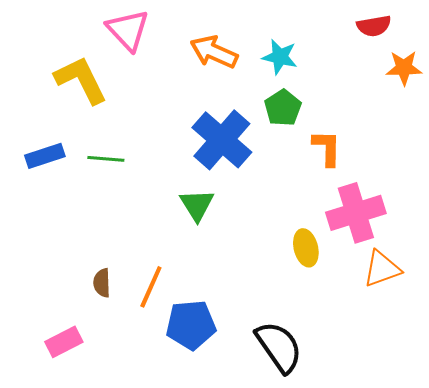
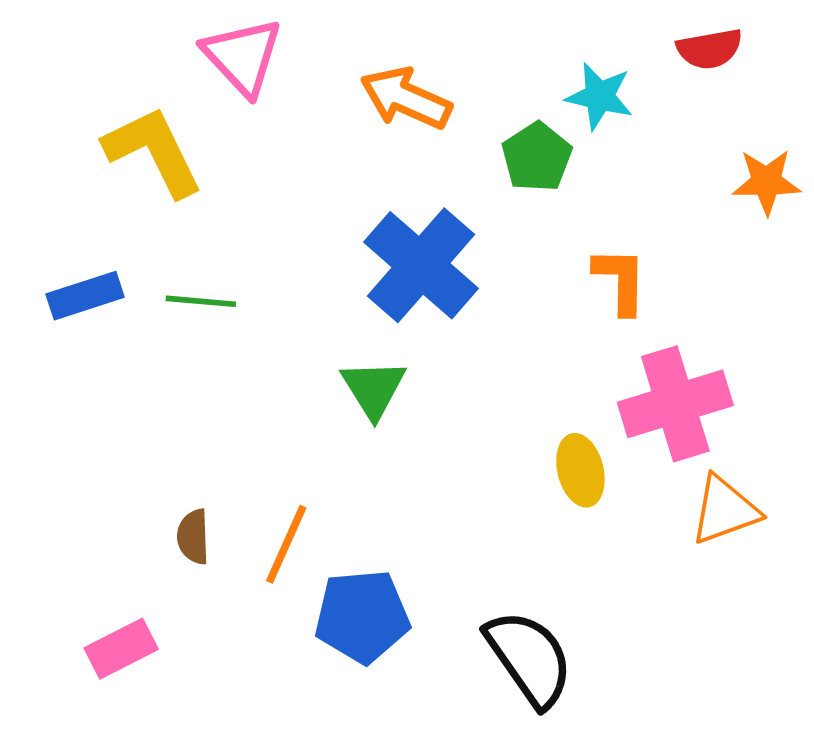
cyan star: (280, 57) -> (599, 96), moved
orange star: (404, 68) -> (766, 182), moved
green pentagon: (283, 108) -> (537, 157), moved

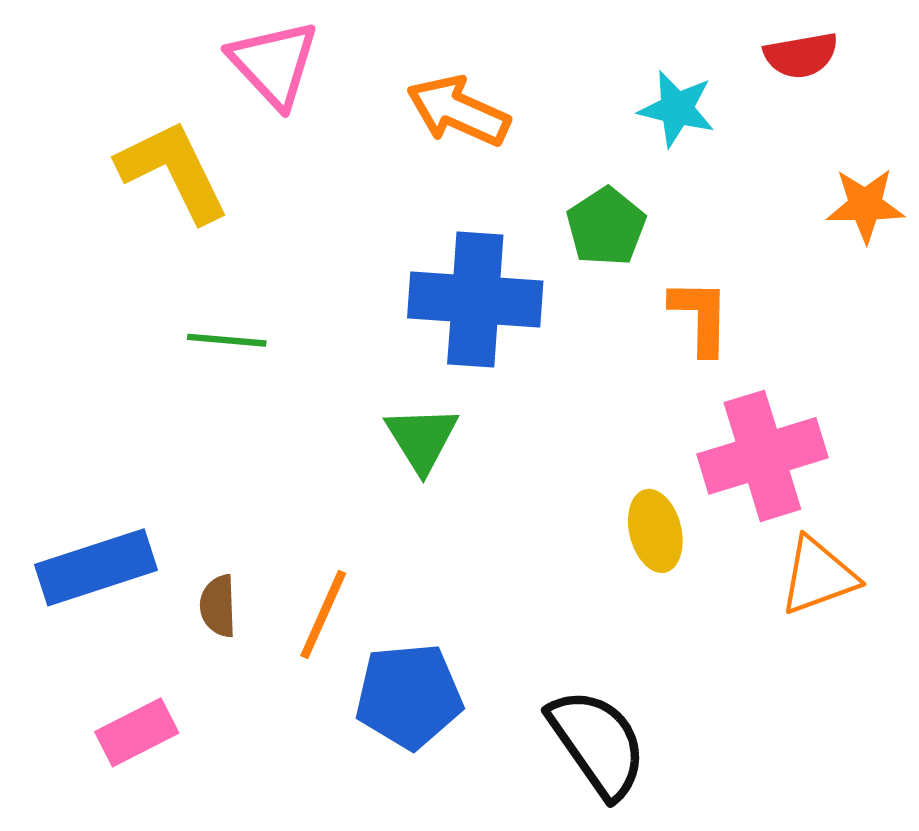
green pentagon: (537, 157) -> (606, 227), moved
blue cross: (421, 265) -> (475, 300), turned -37
blue rectangle: (85, 296) -> (96, 567), moved, size x1.4

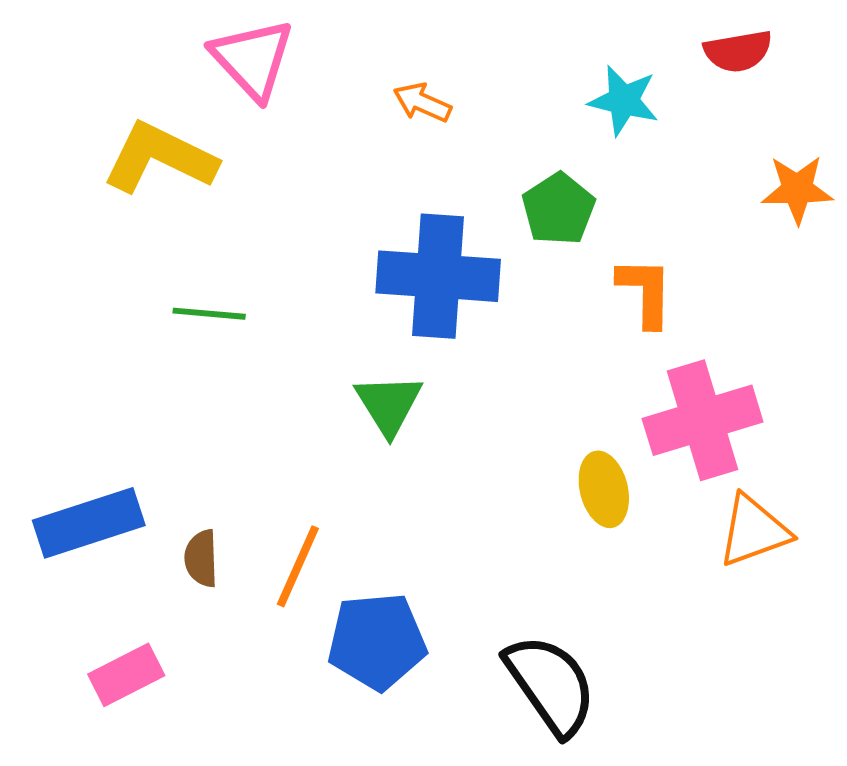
orange arrow: (458, 111) -> (422, 102), size x0.6
yellow L-shape: (173, 171) -> (160, 158), turned -38

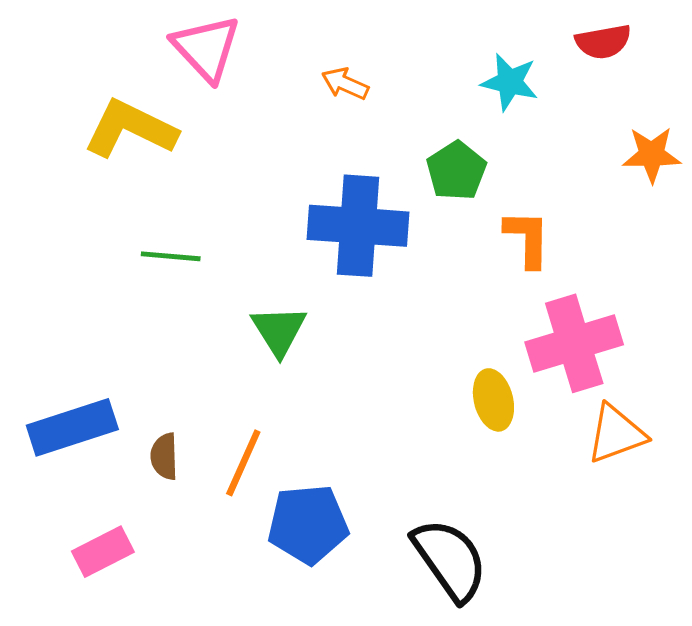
green triangle: (389, 404) -> (279, 331), moved

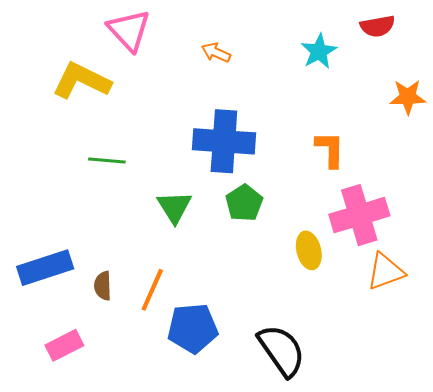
cyan star: (510, 82) -> (319, 51), turned 30
green pentagon: (456, 171) -> (244, 203), moved

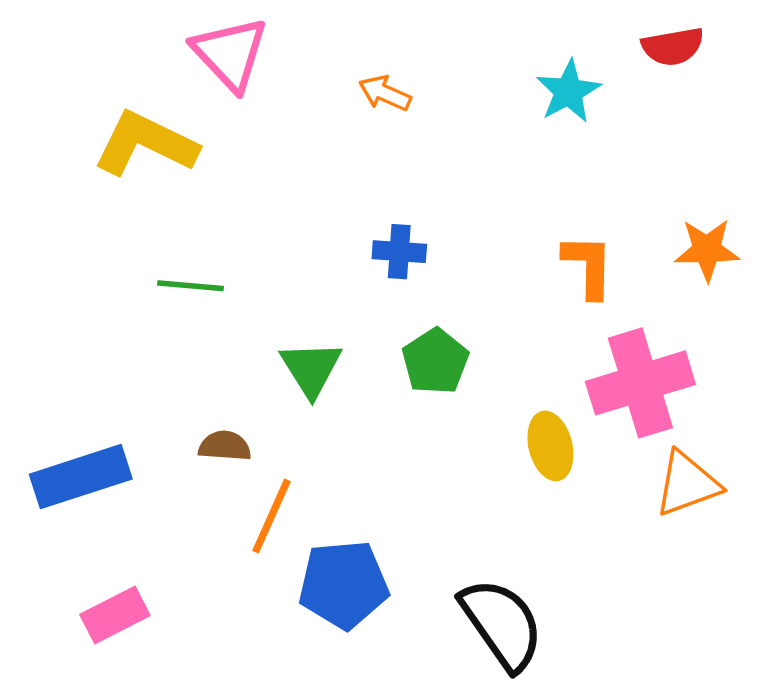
orange star: (408, 97) -> (707, 250), moved
blue cross: (224, 141) -> (399, 252), size x0.5
brown semicircle: (103, 286) -> (225, 446), moved, turned 96

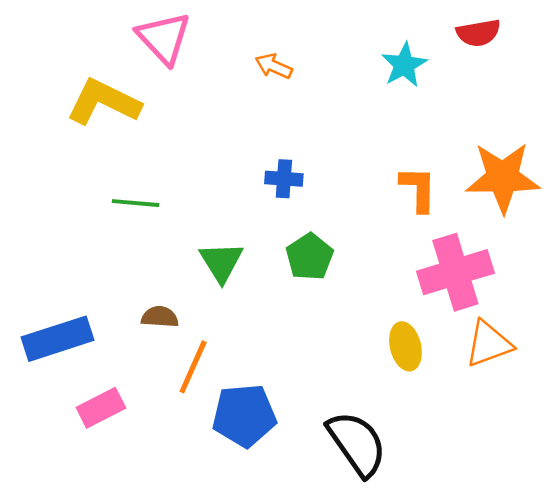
orange star: (707, 250) -> (503, 177), size x1.6
yellow ellipse: (550, 446) -> (405, 346), moved
pink rectangle: (115, 615) -> (101, 408), moved

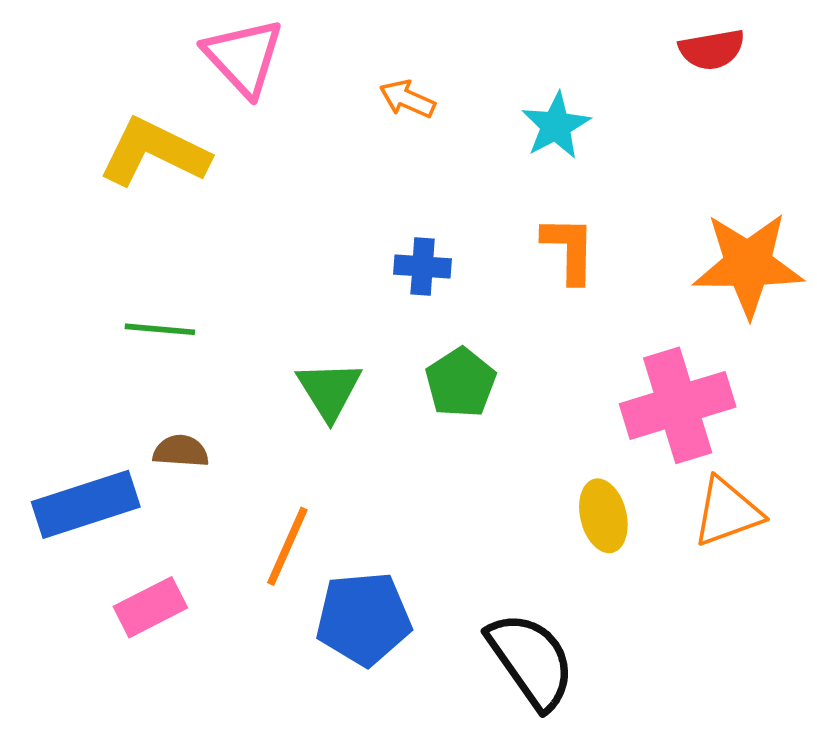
cyan star: (404, 65) -> (556, 126), moved
orange L-shape: (418, 189) -> (569, 249), moved
green line: (136, 203) -> (160, 329), moved
brown semicircle: (160, 317) -> (181, 451), moved

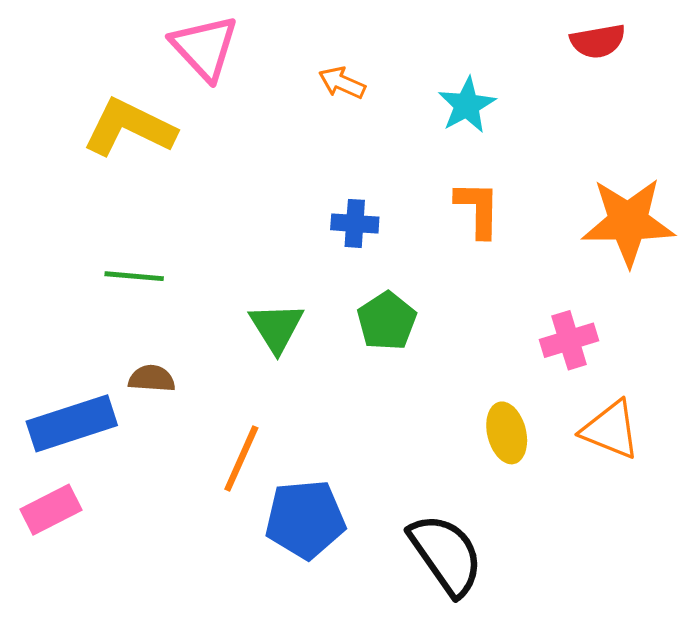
pink cross: (678, 405) -> (569, 340), size x0.6
orange triangle: (727, 512) -> (611, 430), turned 42
pink rectangle: (150, 607) -> (51, 510), moved

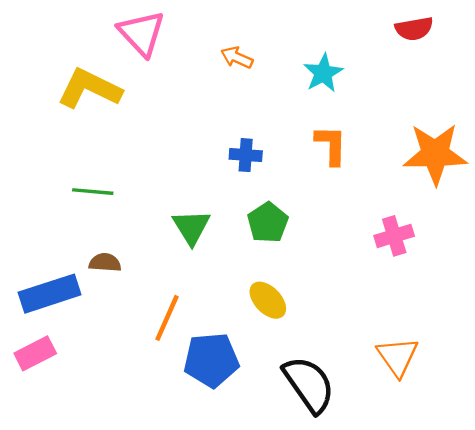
orange triangle: (611, 430) -> (397, 357), moved, turned 33
yellow ellipse: (507, 433) -> (268, 300), moved, turned -30

